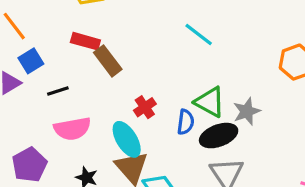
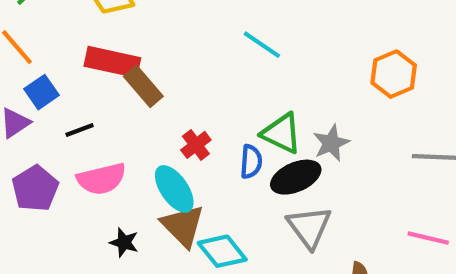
red rectangle: (85, 41) -> (112, 62), size x1.4
purple pentagon: (29, 165) -> (35, 188), moved

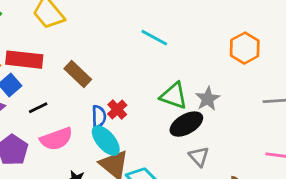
red rectangle: (112, 62) -> (24, 60), moved
blue semicircle: (251, 162) -> (99, 117), moved
gray triangle: (309, 227) -> (199, 157), size x0.7

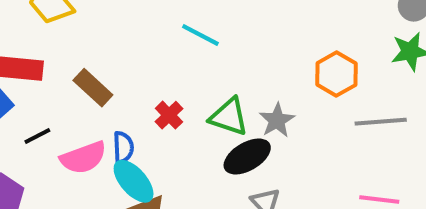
orange hexagon: (245, 48) -> (336, 74), moved
red cross: (117, 110) -> (169, 115), moved
pink semicircle: (56, 139) -> (83, 158), moved

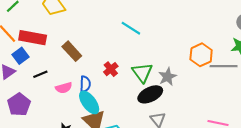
green triangle: (229, 117) -> (142, 73), turned 30
gray line: (381, 122) -> (224, 66), moved
pink semicircle: (83, 158) -> (64, 88), size x0.7

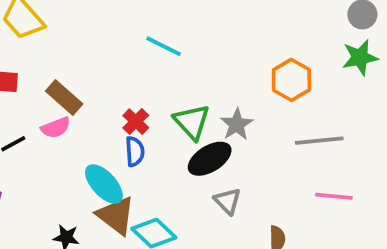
gray line: (224, 66) -> (319, 141), moved
blue semicircle: (85, 84) -> (135, 151), moved
pink semicircle: (64, 88) -> (56, 128), moved

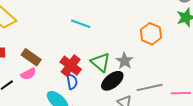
red cross: (136, 122) -> (71, 66), size x1.5
gray line: (319, 141) -> (150, 87), moved

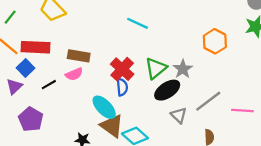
brown rectangle: (31, 57) -> (79, 56), turned -30
green triangle: (101, 62) -> (156, 68), turned 35
gray line: (150, 87) -> (208, 101), turned -30

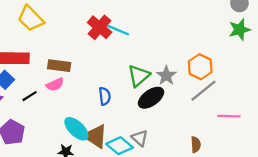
orange hexagon: (215, 41) -> (200, 67), moved
red cross: (122, 69) -> (100, 27), moved
gray line: (208, 101) -> (204, 91), moved
cyan ellipse: (104, 107) -> (76, 129), moved
gray triangle: (179, 115) -> (140, 138), moved

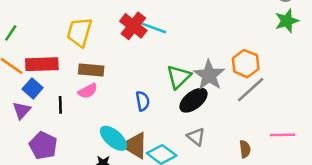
yellow trapezoid: (31, 19) -> (79, 32), moved, turned 64
gray star: (166, 76) -> (209, 75), size x1.4
black line: (30, 96) -> (60, 105), turned -56
pink line: (229, 116) -> (282, 135), moved
gray triangle: (140, 138) -> (196, 137), moved

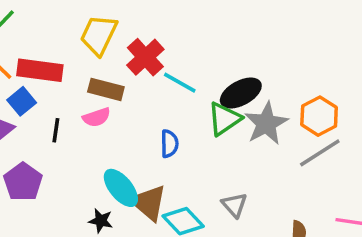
red cross: (133, 26) -> (145, 57), moved
cyan line: (154, 28) -> (180, 83), moved
black ellipse: (193, 100) -> (241, 93), moved

